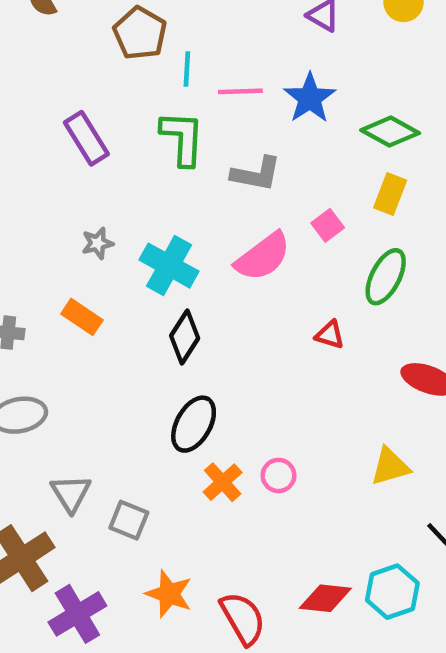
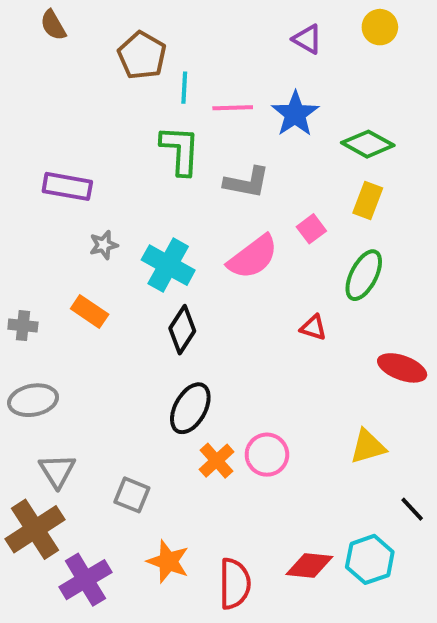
purple rectangle: (86, 138) -> (67, 186), moved, turned -48
pink circle: (278, 475) -> (267, 455), size x1.4
gray triangle: (71, 493) -> (57, 471), moved
red semicircle: (243, 618) -> (235, 584), turned 30

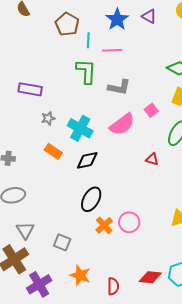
blue star: (295, 114) -> (117, 19), moved
orange rectangle: (90, 311) -> (53, 151), moved
black diamond: (182, 330) -> (87, 160), turned 45
red semicircle: (235, 584) -> (113, 286), size x0.7

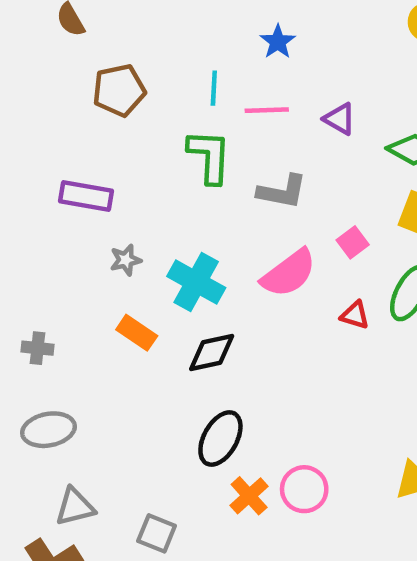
purple triangle: (149, 16) -> (339, 119), moved
blue star: (117, 19) -> (278, 42), size x0.7
brown pentagon: (67, 24) -> (119, 90), moved, turned 30
red triangle: (152, 159) -> (355, 315), moved
gray triangle: (25, 230) -> (75, 507), turned 48

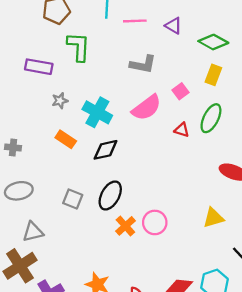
green L-shape: (209, 156) -> (79, 47), moved
gray square: (157, 533) -> (73, 199), moved

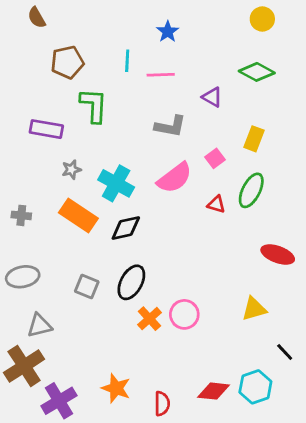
purple triangle: (173, 26) -> (212, 97), moved
green diamond: (213, 42) -> (257, 72), moved
orange rectangle: (66, 139) -> (78, 215), size x1.5
gray cross: (13, 147) -> (21, 215), moved

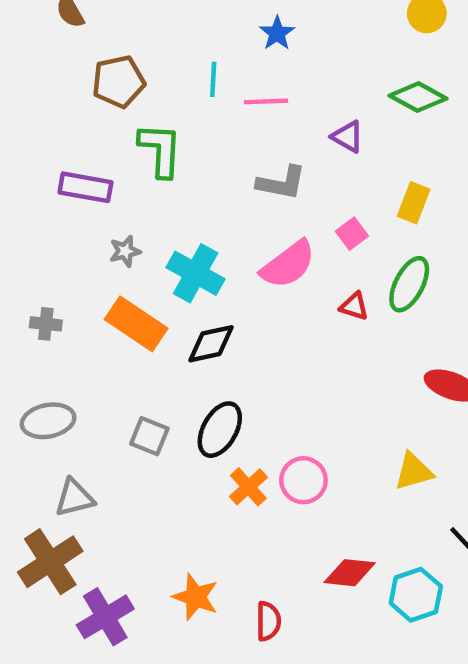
red diamond: (214, 391) -> (350, 573), moved

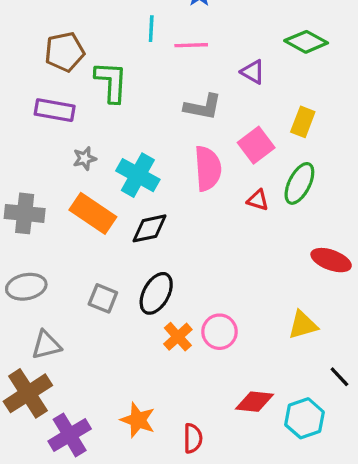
brown pentagon: (118, 82) -> (65, 52), moved
pink square: (352, 234) -> (256, 145), size x1.5
pink semicircle: (288, 264) -> (208, 168), turned -57
gray cross: (46, 324) -> (25, 213), size x1.6

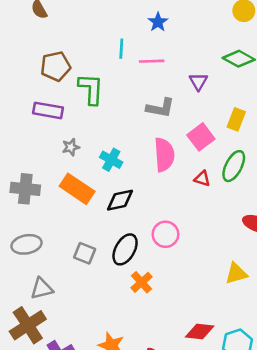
purple triangle: (253, 72) -> (198, 81), turned 30
cyan cross: (138, 175) -> (111, 160), size x0.7
pink circle: (219, 332) -> (165, 234), moved

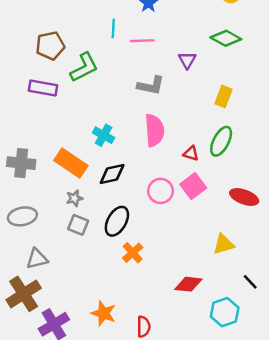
green L-shape: (91, 89) -> (84, 67), turned 60
pink square: (201, 137) -> (193, 186), moved
gray star: (71, 147) -> (74, 198), moved
pink circle: (165, 234) -> (161, 191), moved
red diamond: (200, 332) -> (188, 284), moved

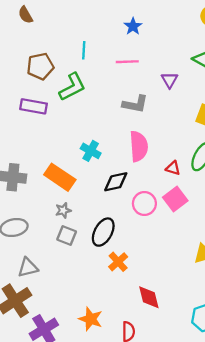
cyan line: (113, 29) -> (84, 50), moved
black diamond: (112, 174) -> (116, 182), moved
red diamond: (188, 284) -> (149, 297), moved, turned 70

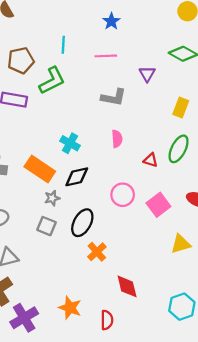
pink semicircle: (139, 146) -> (117, 139), size x0.6
black diamond: (116, 182) -> (77, 177), moved
pink square: (175, 199) -> (158, 205), moved
gray star: (63, 210) -> (52, 198), moved

